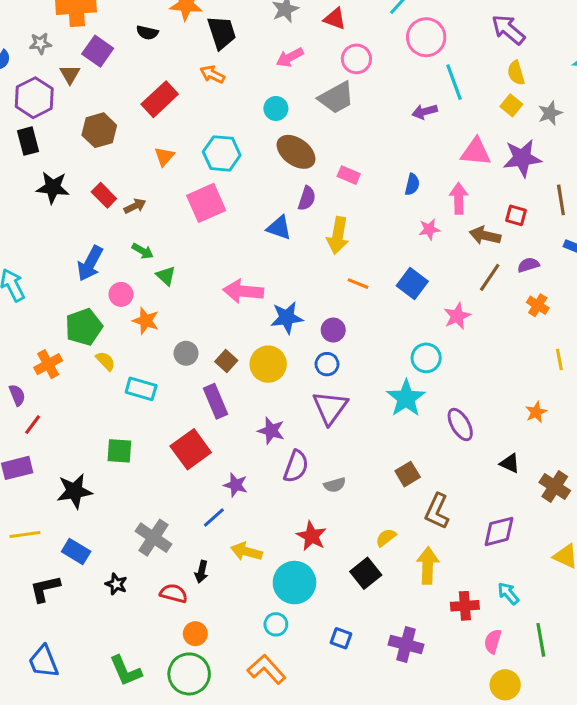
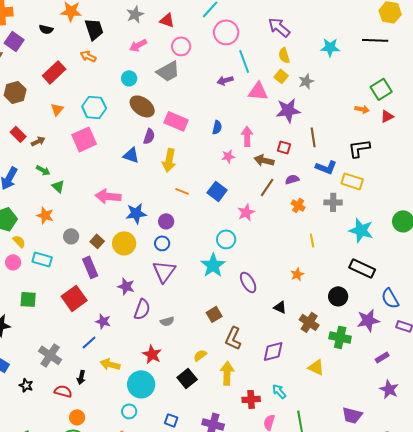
pink triangle: (476, 152) -> (258, 91), moved
pink rectangle: (349, 175) -> (176, 121), size x1.6
pink circle: (121, 294) -> (13, 262), moved

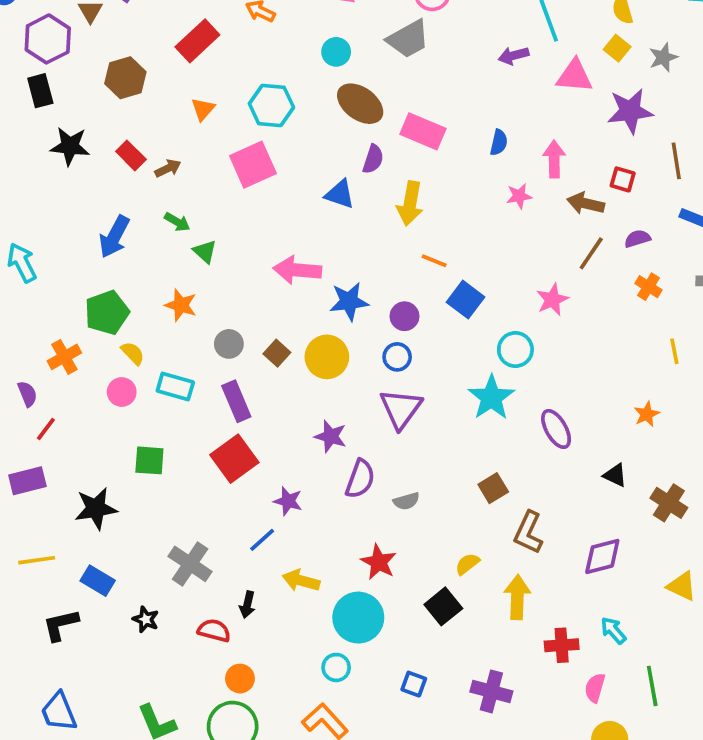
blue square: (217, 191) -> (465, 300), moved
purple rectangle: (90, 267) -> (236, 401), moved

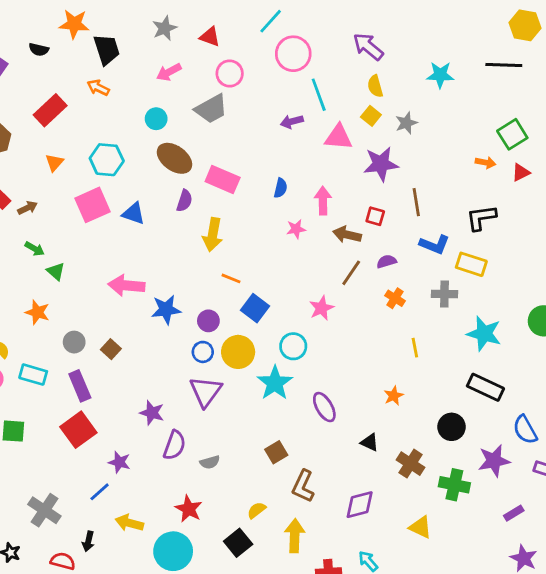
blue triangle: (340, 194) -> (134, 213), moved
yellow circle: (327, 357) -> (238, 352), moved

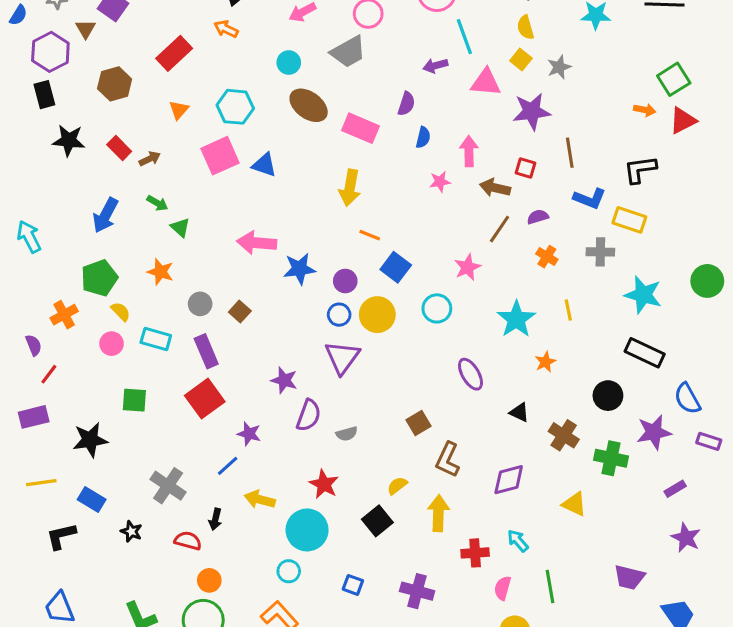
red triangle: (521, 172) -> (683, 121), size x1.4
purple semicircle: (184, 201) -> (406, 104), moved
cyan star: (275, 383) -> (516, 319), moved

